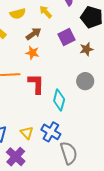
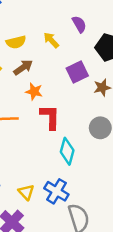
brown arrow: (34, 34) -> (23, 67), moved
red L-shape: (36, 84) -> (50, 117), moved

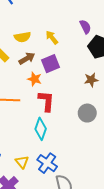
purple semicircle: (79, 24) -> (85, 27), moved
purple square: (77, 72) -> (51, 64), moved
cyan diamond: (67, 151) -> (41, 129), moved

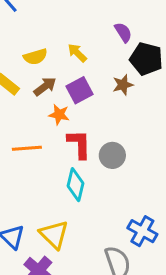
brown star: (91, 80) -> (123, 85), moved
gray circle: (87, 113) -> (112, 155), moved
yellow triangle: (22, 162) -> (54, 234), size x1.5
blue cross: (47, 163) -> (142, 231), moved

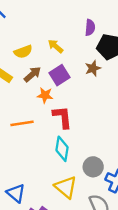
purple semicircle: (123, 32) -> (90, 28), turned 42
gray circle: (112, 155) -> (93, 167), moved
yellow triangle: (54, 234) -> (66, 187), moved

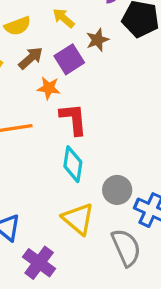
brown star: (93, 68) -> (97, 40), moved

